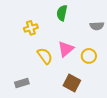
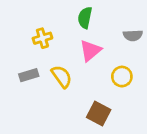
pink triangle: (66, 49) -> (90, 50), moved
gray rectangle: (22, 83) -> (29, 75), moved

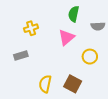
green semicircle: (85, 18) -> (74, 14), moved
yellow semicircle: (62, 77) -> (45, 84), moved, turned -132

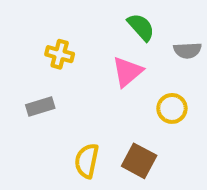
green semicircle: (74, 14) -> (141, 27), turned 126
yellow cross: (31, 28) -> (60, 54), turned 32

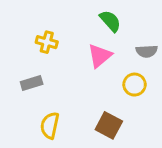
gray semicircle: (187, 50) -> (147, 51), moved
yellow semicircle: (87, 161) -> (50, 125), moved

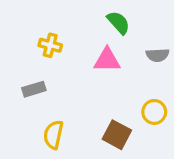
pink triangle: (100, 56) -> (107, 60), turned 40
yellow circle: (135, 85) -> (154, 112), moved

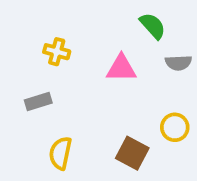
green semicircle: (118, 22) -> (153, 26), moved

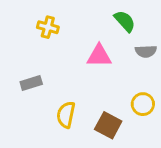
yellow cross: (57, 52) -> (48, 27), moved
yellow semicircle: (60, 153) -> (66, 115), moved

